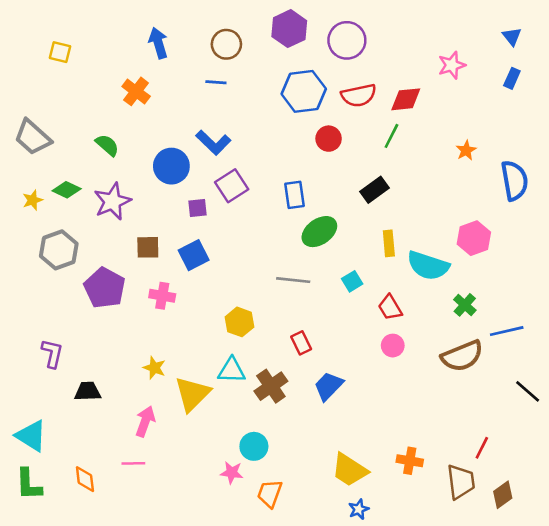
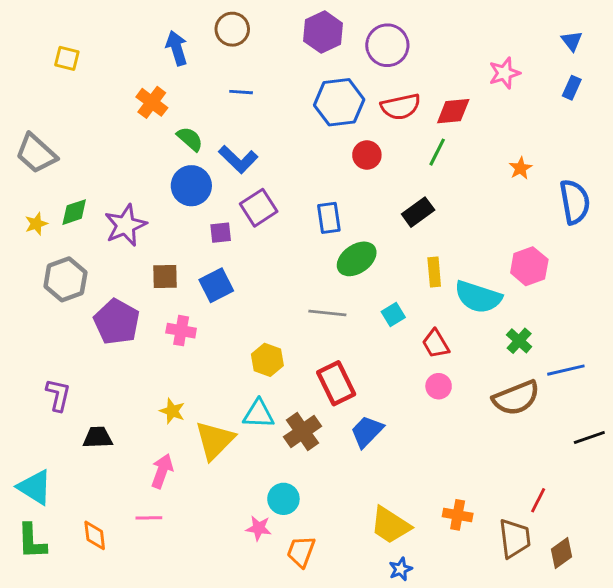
brown circle: (226, 44) -> (232, 29), moved
green semicircle: (107, 145) -> (190, 139), moved
green diamond: (67, 190) -> (74, 212), turned -44
red rectangle: (301, 343) -> (336, 383), size x1.6
black line: (528, 391) -> (589, 437), turned -60

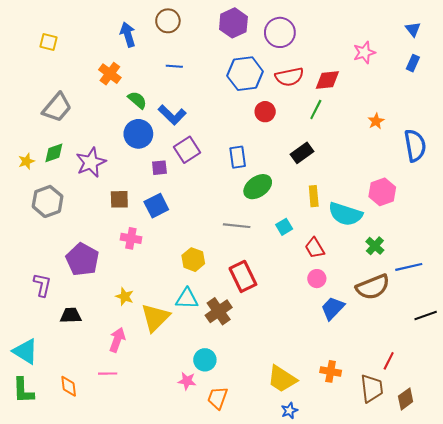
gray trapezoid: (36, 154) -> (57, 107), moved, turned -92
purple pentagon: (117, 322) -> (82, 260), moved
blue trapezoid: (367, 432) -> (333, 308), moved

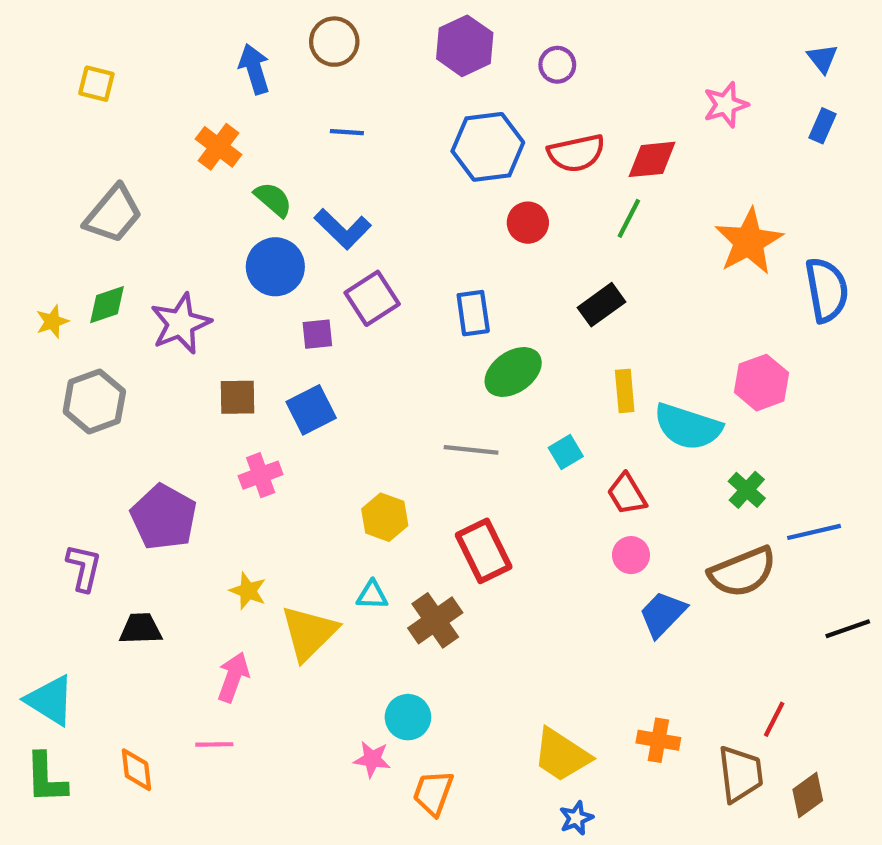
purple circle: (280, 32) -> (557, 65), size x0.6
orange star: (376, 121) -> (749, 242), size x2.0
pink cross: (131, 238) -> (261, 475), turned -30
cyan triangle: (187, 299) -> (372, 595), size x0.7

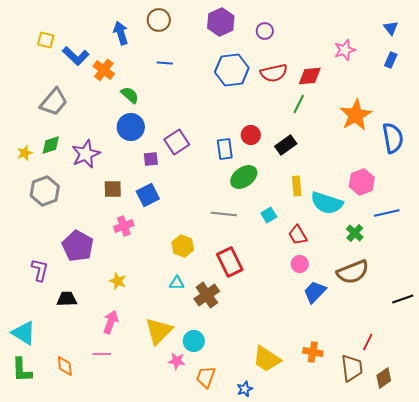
red circle: (528, 223) -> (251, 135), moved
blue L-shape: (343, 229) -> (76, 56), moved
blue line: (814, 532) -> (387, 213), moved
yellow triangle: (309, 633) -> (159, 331), moved
blue star: (576, 818) -> (245, 389), moved

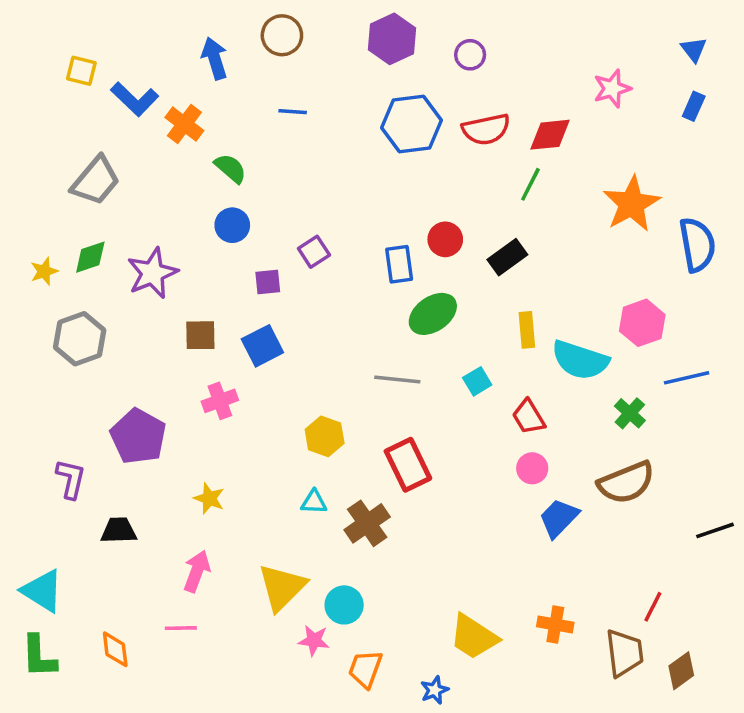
blue circle: (131, 127) -> (232, 225), size x0.7
purple square: (177, 142) -> (314, 252), size x0.7

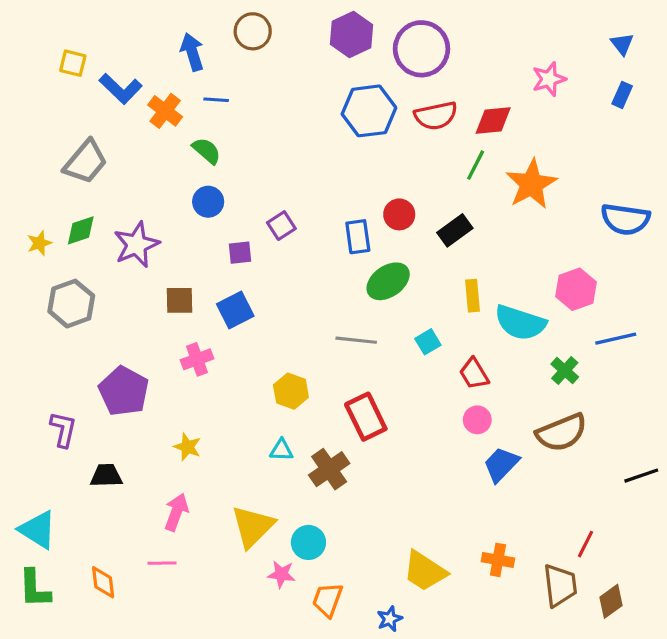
purple circle: (470, 55) -> (422, 49), size x2.0
blue line: (293, 112) -> (216, 100), moved
orange star: (632, 204) -> (531, 184), moved
blue semicircle: (697, 245) -> (625, 219), turned 108

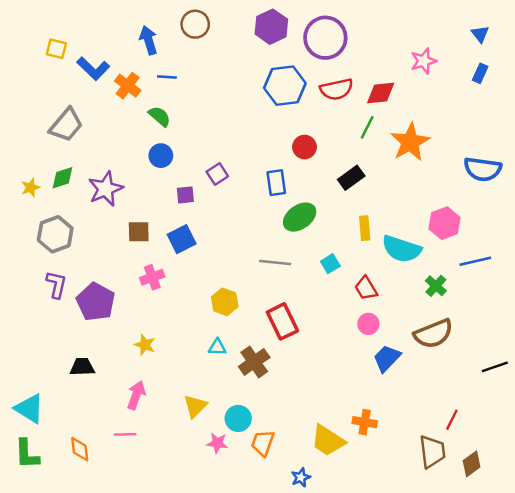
red circle: (399, 214) -> (305, 147), moved
purple L-shape: (63, 429) -> (56, 285), moved
yellow triangle: (253, 526) -> (195, 406), size x0.7
orange cross: (498, 560) -> (365, 422), moved
orange trapezoid: (328, 600) -> (263, 443), moved

